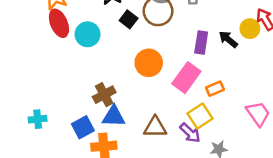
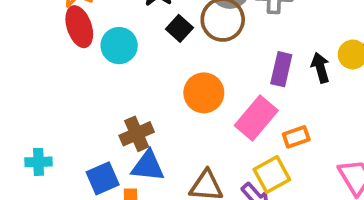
black arrow: (228, 39) -> (320, 68), turned 30

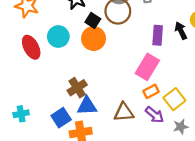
red ellipse: (79, 27) -> (31, 47), moved
orange circle: (204, 93) -> (94, 39), moved
orange rectangle: (296, 137) -> (151, 91), moved
yellow square: (272, 175) -> (174, 99), moved

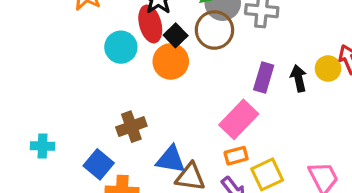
red ellipse: (31, 47) -> (150, 24), moved
blue triangle: (87, 106) -> (171, 160), moved
blue square: (61, 118) -> (99, 164), turned -30

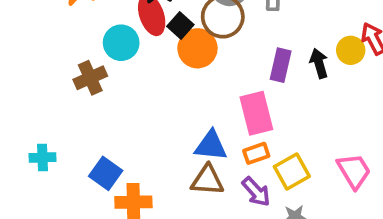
orange circle: (171, 61) -> (197, 48), moved
pink rectangle: (239, 119) -> (256, 113), turned -54
brown cross: (131, 127) -> (90, 78), moved
blue triangle: (171, 160) -> (211, 146), moved

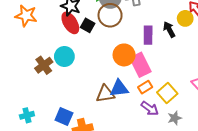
cyan circle: (121, 43) -> (64, 57), moved
orange circle: (197, 48) -> (124, 55), moved
brown triangle: (207, 180) -> (105, 94), moved

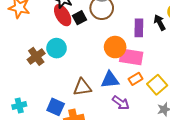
black square: (88, 25) -> (80, 18), turned 32
pink rectangle: (140, 65) -> (131, 57), turned -55
brown triangle: (105, 94) -> (82, 87), moved
purple arrow: (150, 108) -> (121, 103), moved

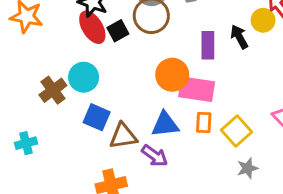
orange rectangle: (136, 79) -> (204, 122), turned -56
purple arrow: (121, 103) -> (155, 156), moved
cyan cross: (19, 106) -> (26, 143), moved
blue square: (56, 107) -> (97, 117), moved

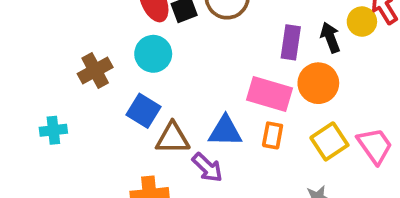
orange circle: (172, 75) -> (318, 83), moved
cyan circle: (84, 77) -> (153, 54), moved
yellow square: (236, 131) -> (329, 141), moved

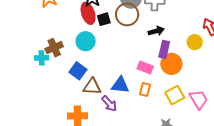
yellow circle: (362, 22) -> (195, 42), moved
black arrow: (330, 38) -> (156, 31), moved, turned 91
purple rectangle: (291, 42) -> (164, 49), moved
pink rectangle: (270, 94) -> (145, 67), size x0.7
cyan cross: (53, 130) -> (42, 58), moved

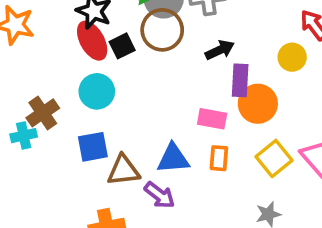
blue square: (78, 71) -> (93, 147), turned -36

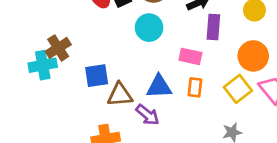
cyan circle: (97, 91) -> (149, 28), moved
orange circle: (258, 104) -> (253, 56), moved
cyan cross: (24, 136) -> (43, 65), size x1.4

